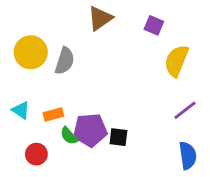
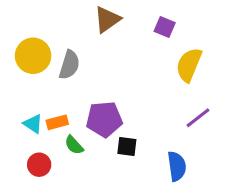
cyan triangle: (21, 110) -> (33, 124), moved
purple pentagon: (90, 130) -> (104, 119), moved
blue semicircle: (188, 156) -> (177, 166), moved

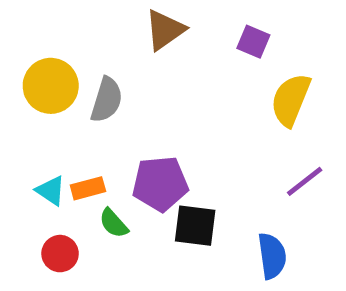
black square: (127, 147) -> (195, 226), size x1.4

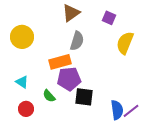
gray semicircle: (107, 100) -> (77, 41), moved
purple line: (305, 181) -> (131, 111), moved
orange rectangle: (88, 188) -> (60, 62), moved, size x1.5

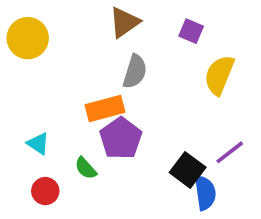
yellow circle: (22, 37) -> (28, 38), moved
purple pentagon: (69, 79) -> (121, 138), turned -30
black square: (84, 97) -> (188, 170), moved, turned 30
purple line: (131, 111) -> (230, 152), moved

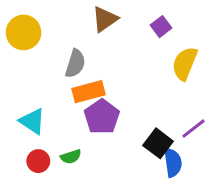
purple square: (191, 31) -> (161, 27), turned 30
gray semicircle: (135, 72) -> (75, 64), moved
cyan triangle: (38, 144) -> (32, 121), size x1.4
green semicircle: (86, 168) -> (71, 157), moved, turned -66

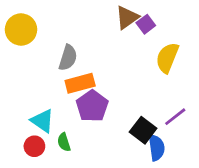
brown triangle: (105, 19) -> (127, 17), moved
cyan triangle: (32, 121) -> (42, 121), moved
green semicircle: (71, 157) -> (64, 142), turned 90

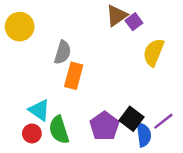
orange rectangle: (80, 83) -> (74, 76), turned -60
purple pentagon: (92, 106) -> (104, 126), moved
purple line: (175, 117) -> (163, 121), moved
green semicircle: (64, 142) -> (59, 130), size x1.6

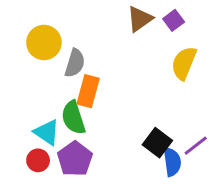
purple square: (134, 22) -> (174, 20), moved
yellow circle: (20, 27) -> (44, 42), moved
purple pentagon: (104, 126) -> (75, 159), moved
green semicircle: (59, 130) -> (73, 118), moved

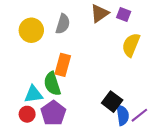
purple square: (174, 20) -> (124, 14), turned -32
gray semicircle: (75, 63) -> (63, 24), moved
cyan triangle: (47, 132) -> (33, 94), turned -42
purple line: (196, 146) -> (139, 115), moved

